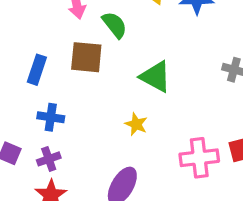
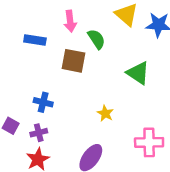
blue rectangle: (37, 70) -> (35, 40), moved, turned 75
green triangle: (155, 77) -> (138, 73), moved

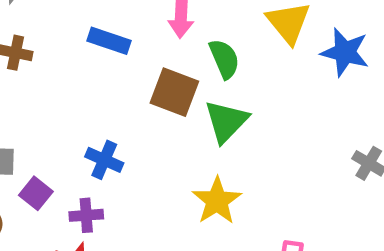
green triangle: (138, 73) -> (226, 121), moved, turned 30
yellow star: (105, 113) -> (217, 201), size x1.5

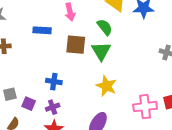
green semicircle: (224, 59) -> (105, 27), moved

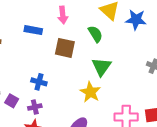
green triangle: (101, 51) -> (101, 67), moved

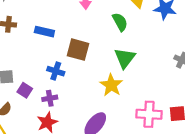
blue rectangle: (33, 30) -> (44, 32), moved
brown square: (65, 48) -> (78, 50), moved

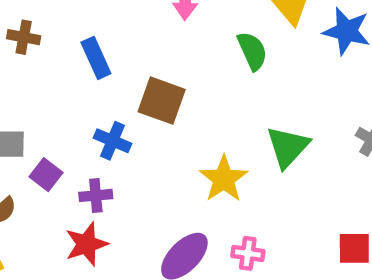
blue rectangle: (44, 32) -> (96, 58), turned 48
green triangle: (125, 58) -> (288, 147), moved
pink cross: (149, 114) -> (248, 253), moved, size x0.6

